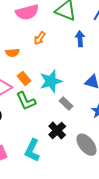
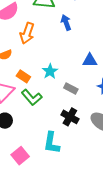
orange arrow: (40, 38) -> (27, 33), size x1.5
cyan star: (51, 81) -> (50, 71), size x0.7

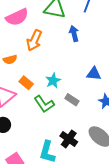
green L-shape: (32, 97) -> (44, 104), moved
black cross: (70, 117) -> (69, 139), moved

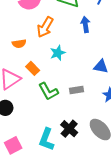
cyan star: (53, 81) -> (58, 53), moved
gray rectangle: (72, 100) -> (76, 90), turned -48

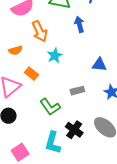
orange arrow: (45, 27) -> (40, 31), turned -50
green L-shape: (48, 91) -> (50, 107), moved

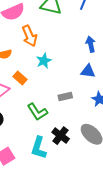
blue arrow: (79, 24) -> (91, 44), moved

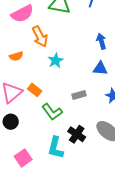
orange rectangle: (20, 78) -> (35, 90), moved

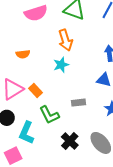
orange arrow: (40, 36) -> (65, 40), moved
cyan L-shape: (56, 148) -> (26, 133), moved

